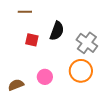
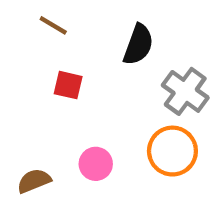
brown line: (25, 12) -> (53, 25), turned 32
black semicircle: (57, 31) -> (138, 45), moved

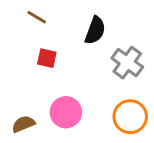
orange circle: (172, 151) -> (130, 117), moved
pink circle: (96, 164) -> (66, 112), size x1.4

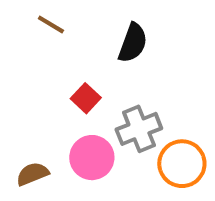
red square: (47, 58) -> (86, 98), moved, turned 30
gray cross: (127, 63) -> (139, 129), moved, turned 32

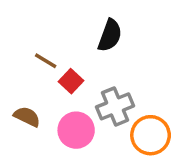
brown line: (51, 24) -> (46, 61), moved
brown semicircle: (33, 174) -> (27, 117), moved, turned 48

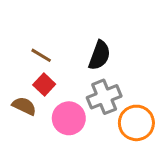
black semicircle: (110, 35) -> (100, 55), moved
red square: (71, 81) -> (44, 85), moved

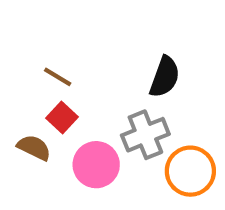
black semicircle: (100, 55) -> (165, 77), moved

